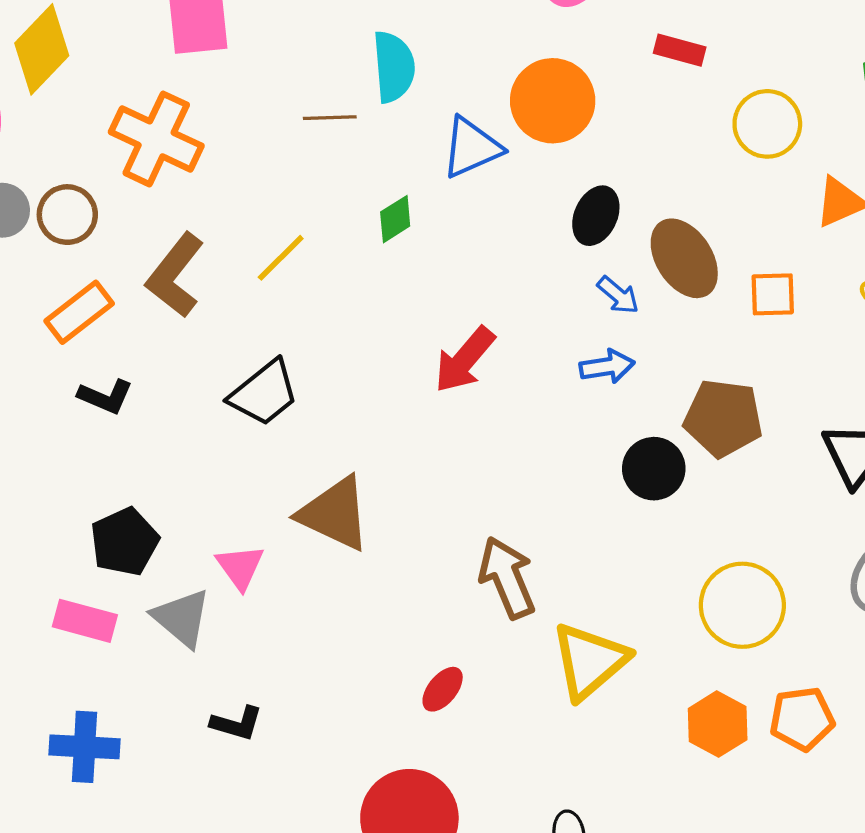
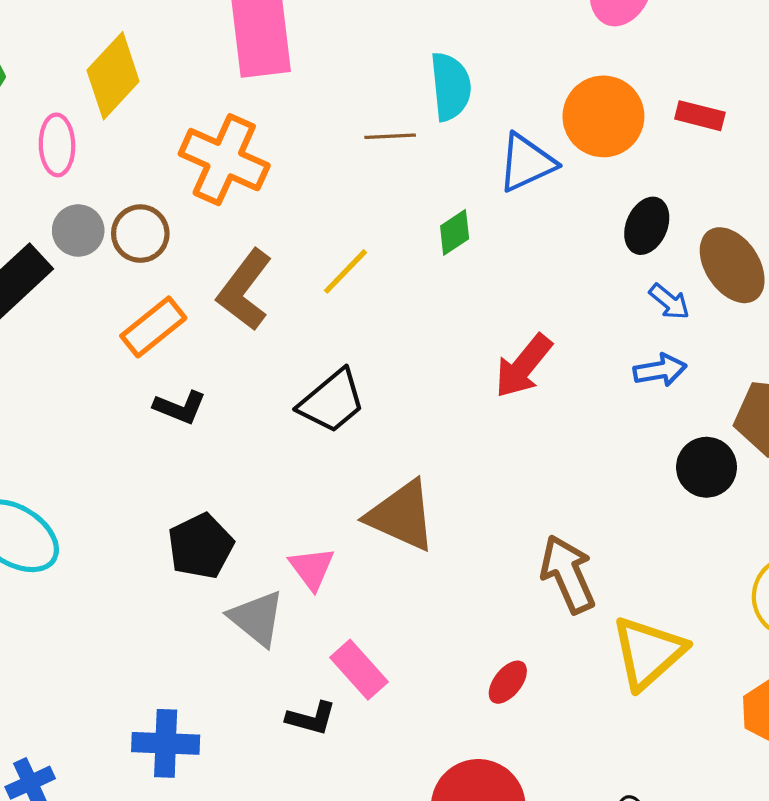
red rectangle: (680, 50) -> (700, 116), moved
pink rectangle: (85, 621) -> (359, 670), moved, turned 34

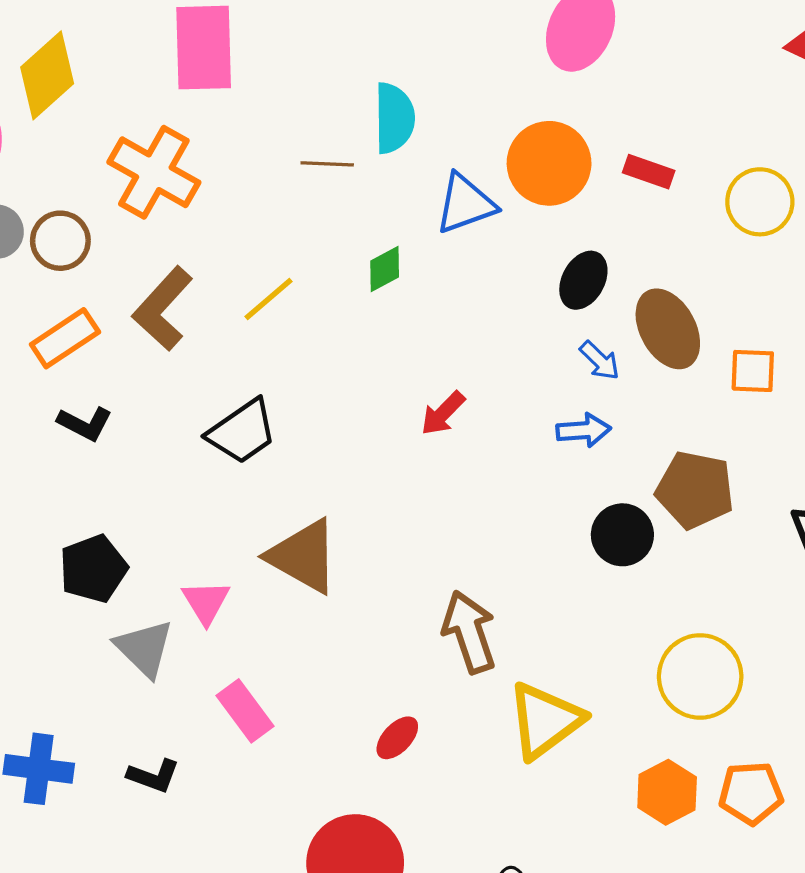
red arrow: (523, 366) -> (443, 413), size x0.7
black L-shape: (311, 718) -> (153, 776), moved

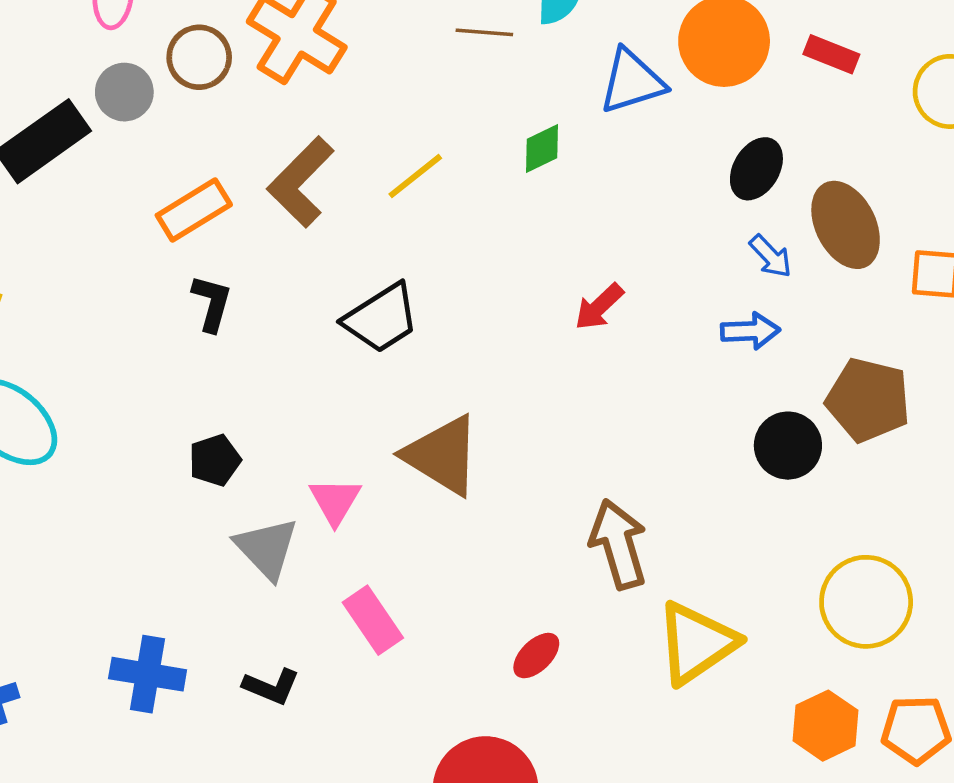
brown circle: (60, 241) -> (199, 57), moved
black L-shape: (85, 424) -> (212, 303), turned -104
black pentagon: (93, 569) -> (215, 460), size x0.7

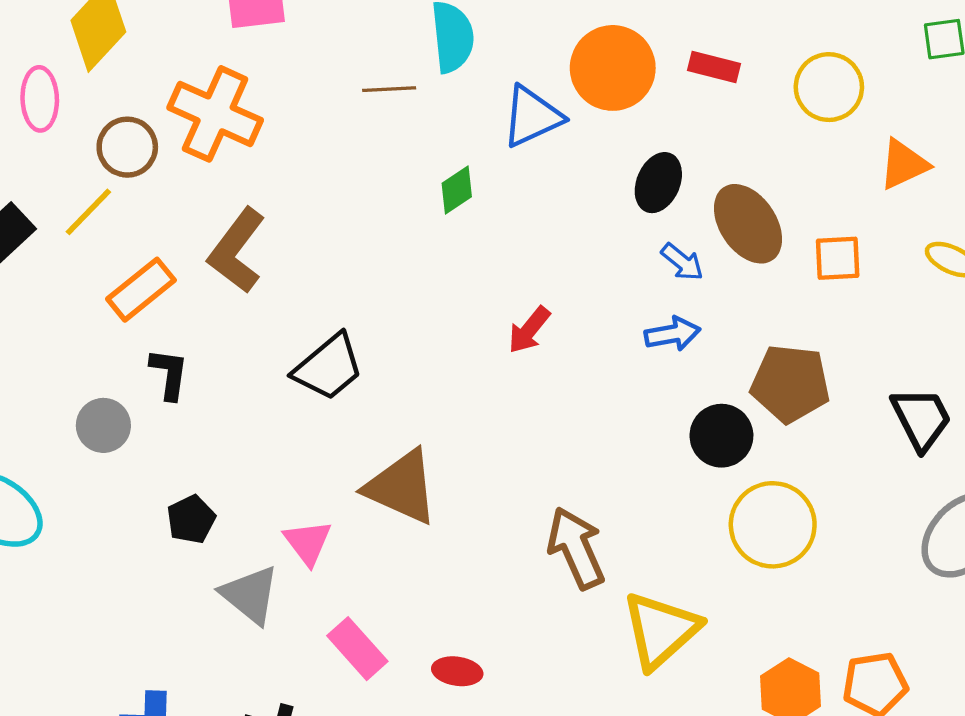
gray circle: (124, 92) -> (103, 425), moved
yellow line: (415, 176) -> (88, 212), moved
yellow circle: (866, 602) -> (773, 525), moved
red ellipse: (536, 656) -> (457, 671), moved, turned 60

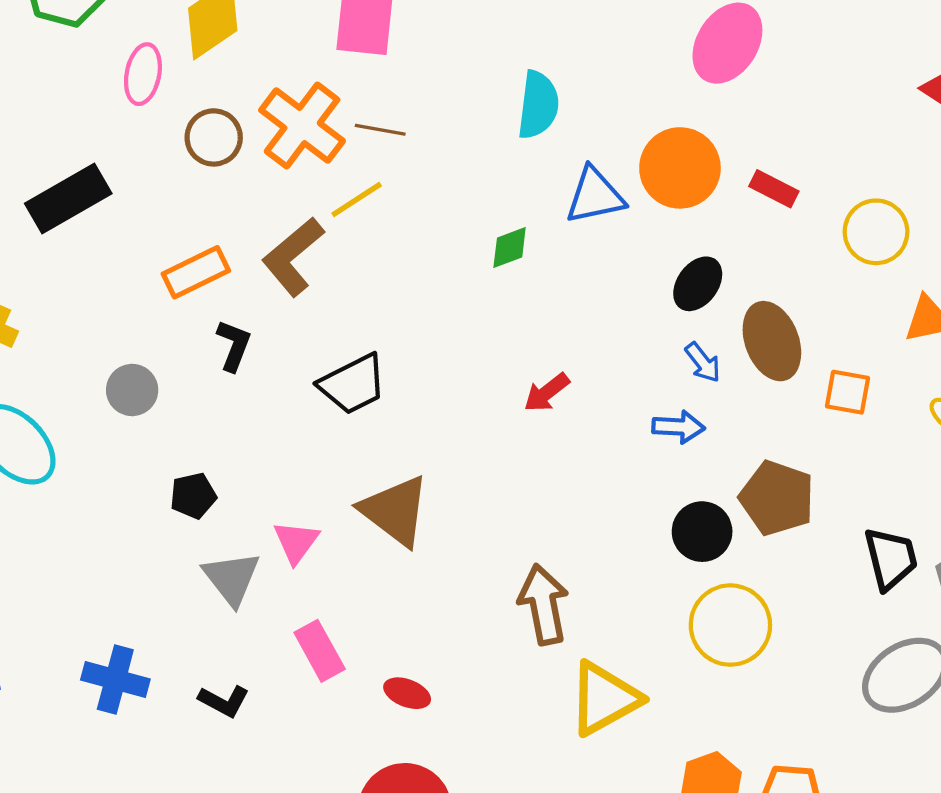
brown line: (389, 89) -> (380, 130), moved
yellow line: (88, 212) -> (357, 200), moved
black L-shape: (169, 374) -> (234, 345), moved

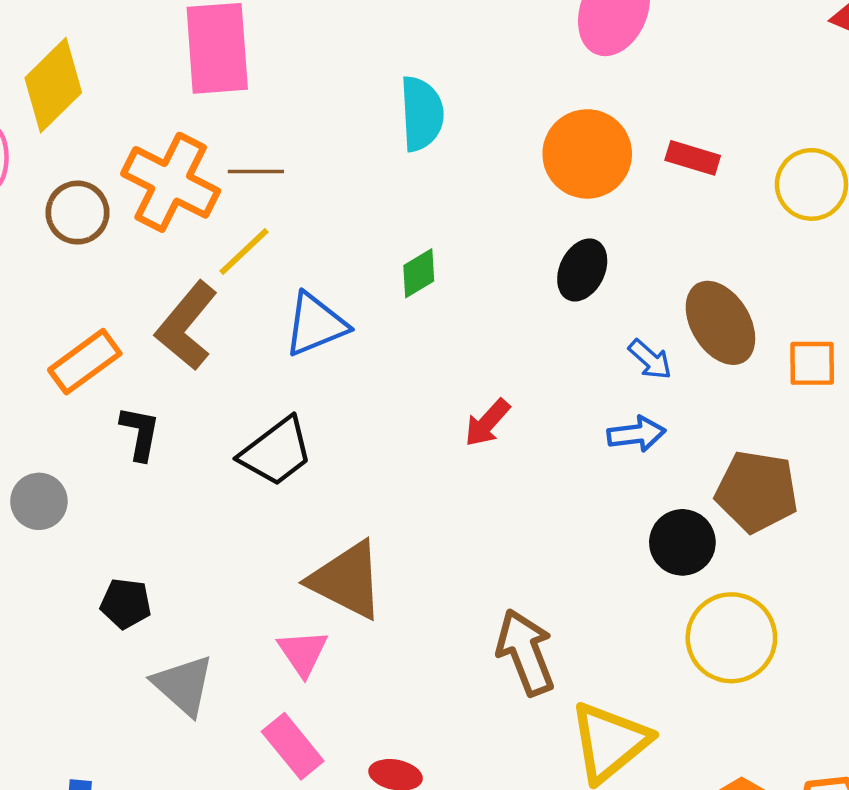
blue triangle: (595, 196) -> (316, 324), moved
black ellipse: (698, 284) -> (582, 270), moved
black pentagon: (193, 496) -> (126, 603), turned 30
pink triangle: (296, 542) -> (303, 653), moved

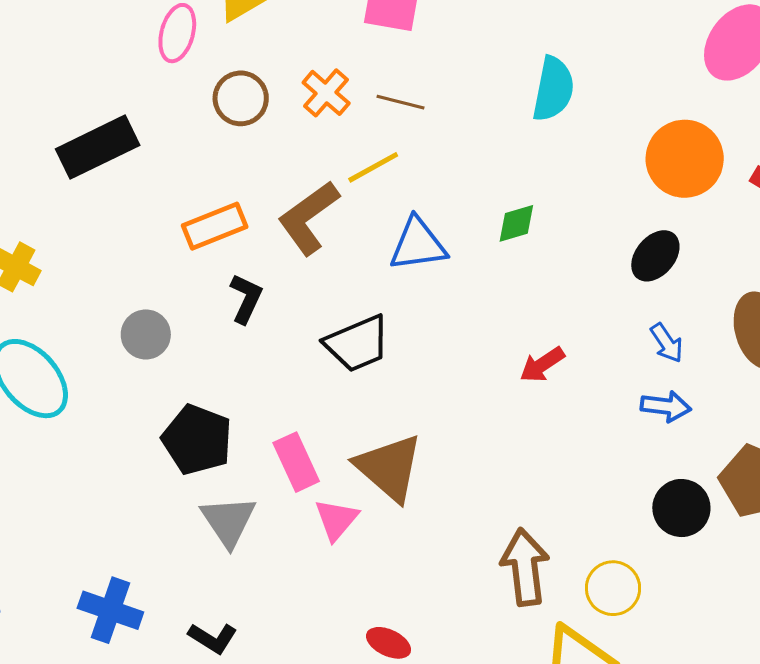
orange cross: (171, 182) -> (326, 93), size x0.6
blue arrow: (650, 359) -> (667, 343), moved
black pentagon: (126, 603) -> (197, 440), size x1.6
yellow circle: (731, 638) -> (613, 588), moved, size x0.7
pink rectangle: (293, 746) -> (296, 462), moved

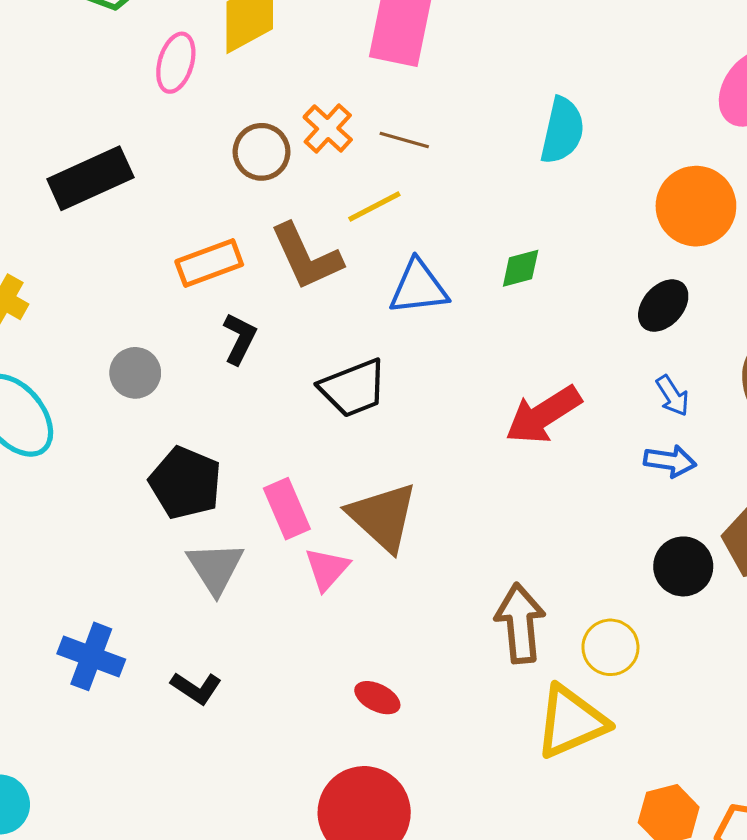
brown circle: (241, 98) -> (262, 152), moved
brown L-shape: (308, 218) -> (306, 257), turned -80
red arrow: (542, 365) -> (543, 415), size x1.6

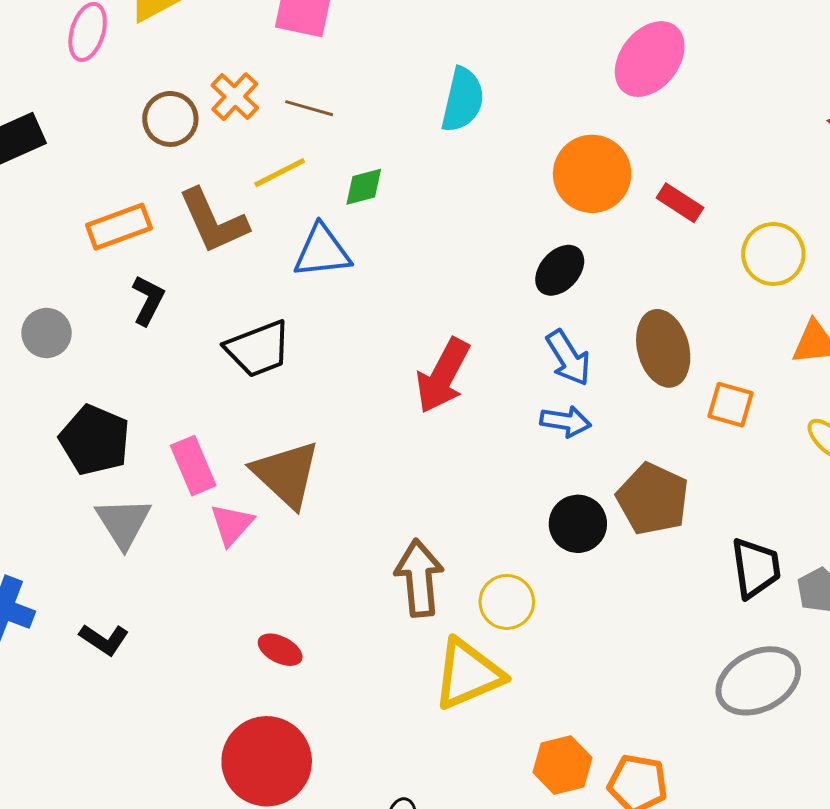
green diamond: (521, 268) -> (364, 187), moved
blue arrow: (673, 396) -> (568, 358), size x1.4
red arrow: (543, 415) -> (443, 376), turned -30

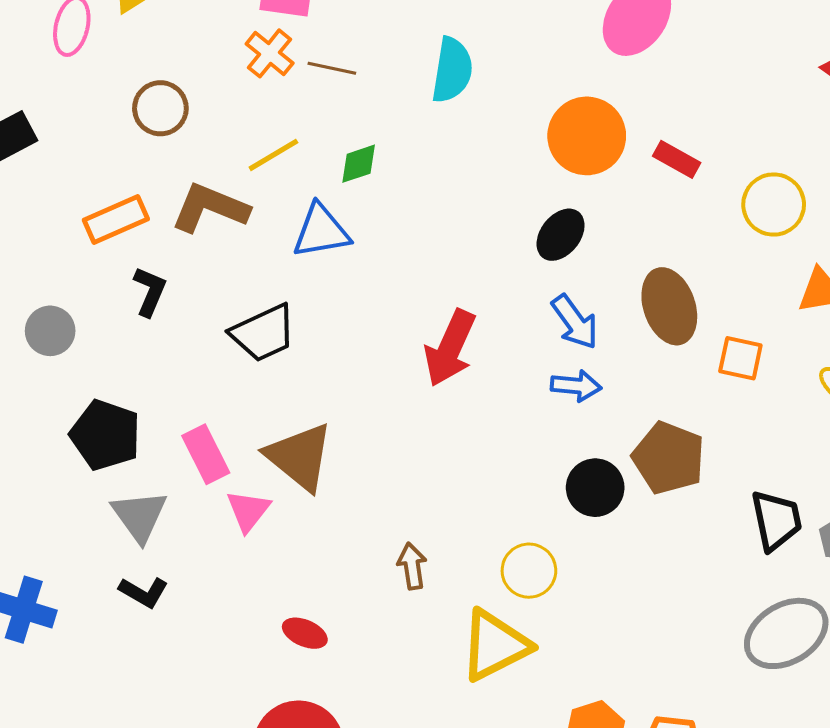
orange cross: (235, 97) -> (270, 53), moved
brown line: (309, 108) -> (332, 68), moved
brown L-shape: (213, 221) -> (210, 208), turned 140
brown arrow: (419, 578) -> (412, 566), moved, size x0.6
black L-shape: (104, 639) -> (144, 592), moved

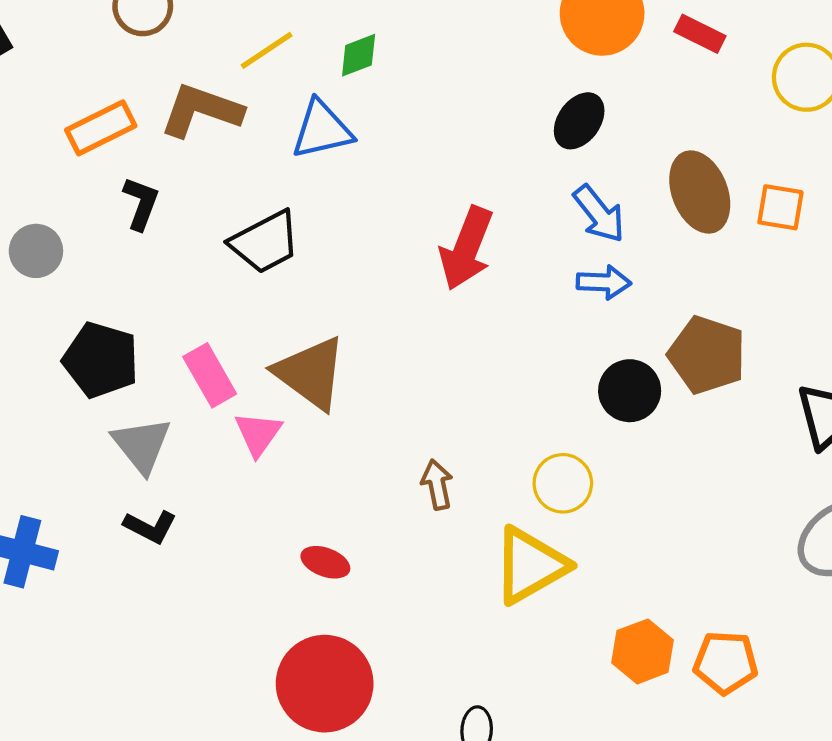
orange square: (740, 358) -> (780, 207), moved

